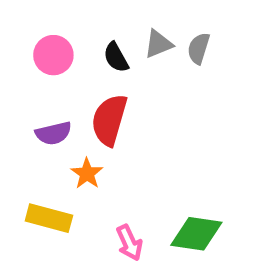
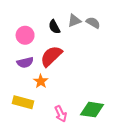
gray semicircle: (199, 48) -> (93, 23), turned 104
pink circle: (53, 55) -> (25, 35), moved
red semicircle: (109, 120) -> (51, 56), turned 30

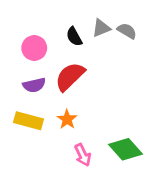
orange star: (41, 81) -> (67, 119), moved
yellow rectangle: (23, 102) -> (29, 121), moved
green diamond: (92, 110) -> (125, 149), turned 40

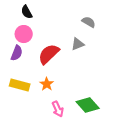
gray triangle: (101, 28) -> (78, 44), moved
black semicircle: (74, 37) -> (27, 12), moved
purple semicircle: (34, 85) -> (17, 53), moved, turned -56

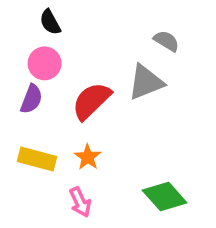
gray triangle: (78, 44) -> (146, 82), size x1.5
pink arrow: (58, 109) -> (80, 202), moved

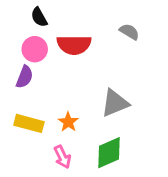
gray triangle: (146, 82) -> (115, 103), moved
red semicircle: (91, 101) -> (74, 45), moved, turned -136
green diamond: (165, 196) -> (109, 153), moved, turned -72

